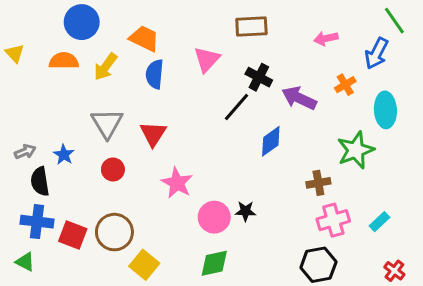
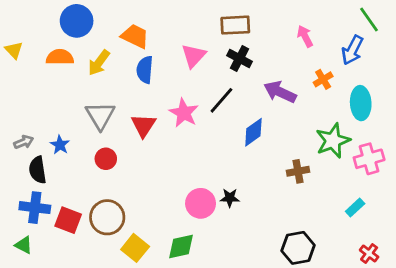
pink arrow: (326, 38) -> (305, 36), turned 75
black cross: (259, 77) -> (240, 58), moved
pink star: (177, 183) -> (184, 113), moved
pink cross: (333, 220) -> (369, 159), moved
green diamond: (214, 263) -> (181, 247), moved

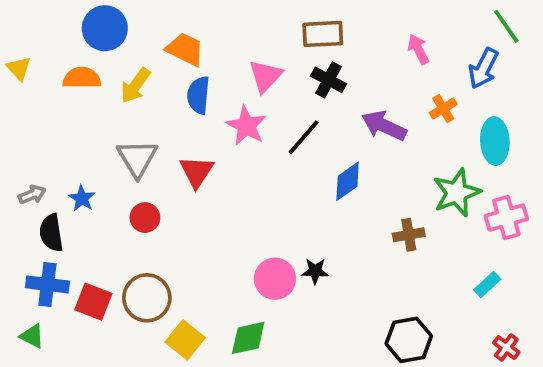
pink star: (184, 113) -> (246, 126), moved

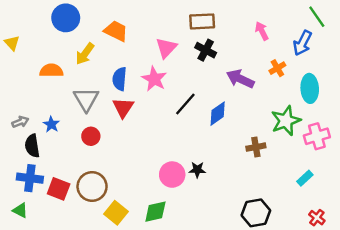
orange semicircle: (82, 78) -> (51, 71), moved
blue semicircle: (198, 95) -> (120, 79), moved
black line: (304, 137) -> (185, 104), moved

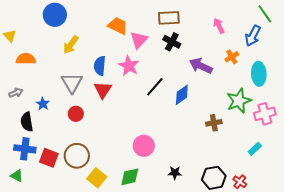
orange trapezoid: (116, 31) -> (118, 26), moved
orange semicircle: (51, 71) -> (26, 59), moved
gray arrow: (20, 122) -> (16, 93), moved
black star: (197, 170) -> (175, 173), moved
red cross: (317, 218) -> (240, 182), moved

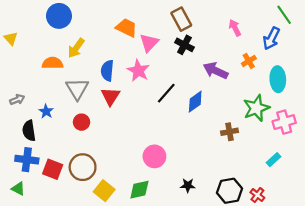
brown rectangle: (169, 18) -> (181, 19), turned 65
orange semicircle: (26, 59) -> (53, 63), moved

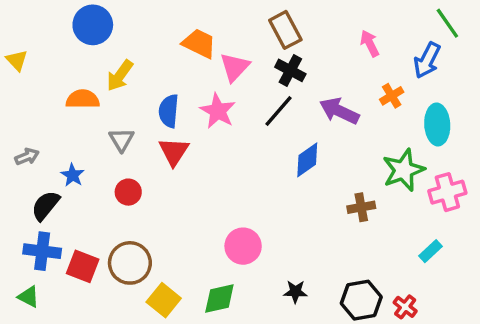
gray triangle: (77, 89) -> (121, 140), size x0.7
black line: (166, 93) -> (279, 111), moved
black semicircle: (29, 131) -> (45, 206), turned 48

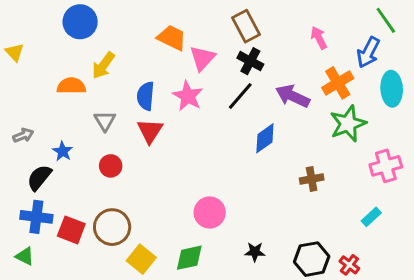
orange cross: (392, 96) -> (338, 83), size x1.5
cyan ellipse: (437, 124) -> (392, 89), moved
green star: (403, 170) -> (348, 124), moved

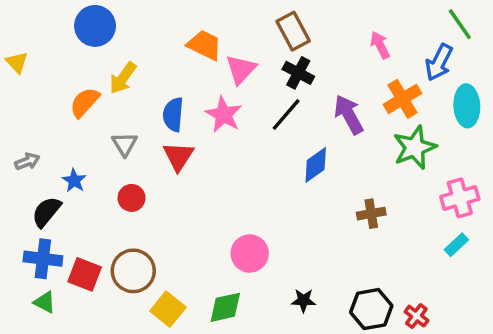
orange semicircle: (71, 86) -> (85, 102), turned -48
purple arrow: (293, 96) -> (349, 115), turned 36
cyan rectangle: (371, 217) -> (456, 245), moved
green triangle: (25, 256) -> (45, 302), moved

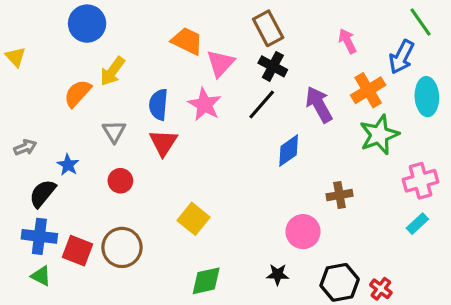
pink circle: (250, 253) -> (303, 232), moved
yellow square: (168, 309) -> (193, 219), moved

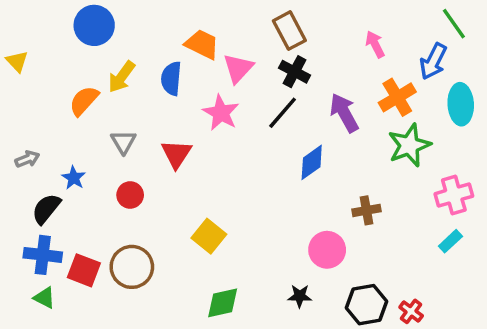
blue semicircle: (158, 105) -> (171, 79), moved

